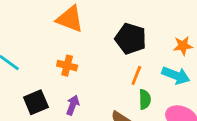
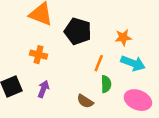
black pentagon: (131, 39) -> (78, 31), moved
orange star: (183, 46) -> (123, 37), moved

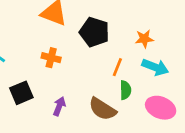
purple arrow: (43, 89) -> (59, 106), moved
brown semicircle: (85, 101) -> (102, 109), size x1.5

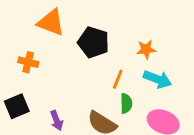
orange cross: (51, 58) -> (28, 62), moved
purple arrow: (59, 106) -> (57, 120), turned 138

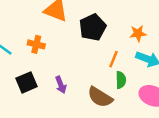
black pentagon: (94, 42) -> (93, 27), turned 30
purple arrow: (57, 120) -> (61, 85), moved

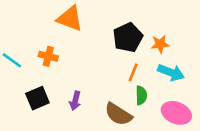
black pentagon: (93, 27) -> (128, 37), moved
purple arrow: (61, 85) -> (75, 101), turned 35

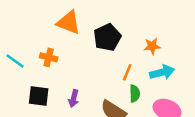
black pentagon: (128, 37) -> (107, 37), moved
cyan arrow: (171, 72) -> (162, 72), turned -35
black square: (37, 98) -> (39, 96), turned 30

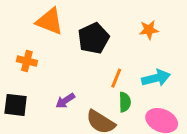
orange star: (152, 46) -> (149, 30), moved
purple arrow: (74, 98) -> (65, 101), moved, turned 42

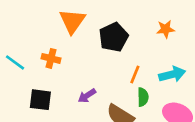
orange triangle: (50, 21) -> (72, 21), turned 44

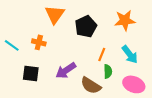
orange star: (166, 29) -> (125, 20), size x1.5
cyan arrow: (172, 74) -> (130, 54), turned 66
purple arrow: (87, 96) -> (66, 70), size x1.5

